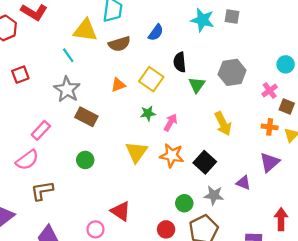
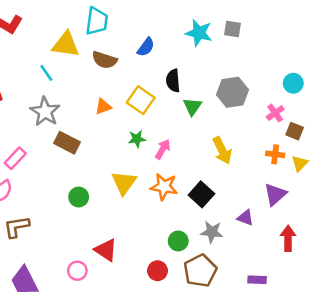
brown semicircle: (119, 44) -> (105, 60), turned 35
green circle: (85, 160) -> (79, 197), moved
red arrow: (281, 219) -> (288, 238), moved

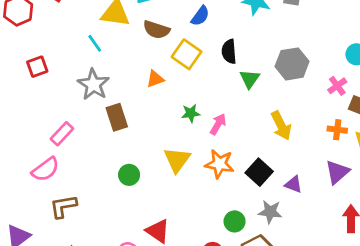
yellow square: (141, 100) -> (187, 54), moved
brown rectangle: (67, 143) -> (117, 117), turned 45
purple triangle: (245, 218) -> (293, 184), moved

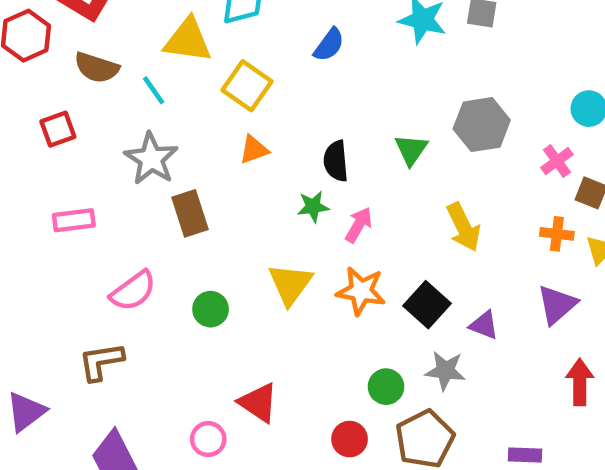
brown semicircle: (156, 30) -> (97, 68), moved
black semicircle: (229, 52) -> (336, 161), moved
yellow square: (187, 54) -> (247, 86), moved
pink rectangle: (62, 134) -> (74, 220), moved, turned 40
pink semicircle: (45, 169) -> (133, 291), moved

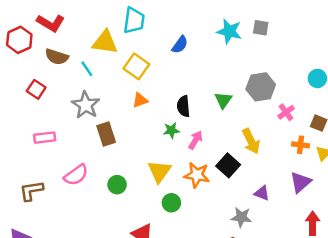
red square: (58, 129) -> (36, 89), turned -36
pink cross: (557, 161) -> (286, 112), moved
black square: (427, 305) -> (228, 165), moved
brown L-shape: (101, 362) -> (31, 191), moved
green circle: (386, 387) -> (171, 203), moved

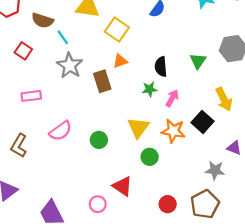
cyan line: (87, 69) -> (63, 37), moved
brown rectangle: (106, 134) -> (102, 81), moved
brown L-shape: (31, 191) -> (19, 146), turned -50

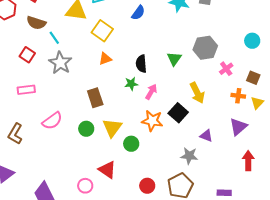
red square: (23, 51) -> (27, 55), moved
brown rectangle: (102, 81) -> (95, 98), moved
yellow triangle: (138, 128) -> (112, 128), moved

